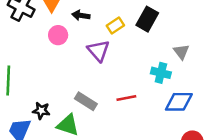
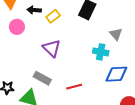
yellow rectangle: (115, 25) -> (53, 16), moved
purple triangle: (98, 51) -> (52, 48), moved
red line: (126, 98) -> (74, 87), moved

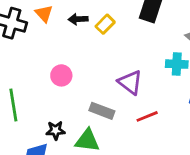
pink circle: (17, 27) -> (61, 75), moved
purple triangle: (52, 48) -> (130, 82), moved

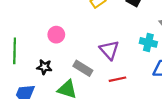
black star: (56, 130) -> (44, 67), moved

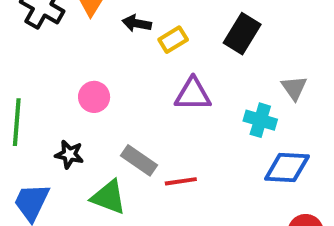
purple triangle: (109, 50) -> (193, 94), moved, turned -50
red line: (117, 79) -> (181, 181), moved

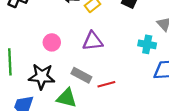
purple triangle: (193, 94) -> (93, 41), moved
black star: (69, 154) -> (42, 77), size x1.6

